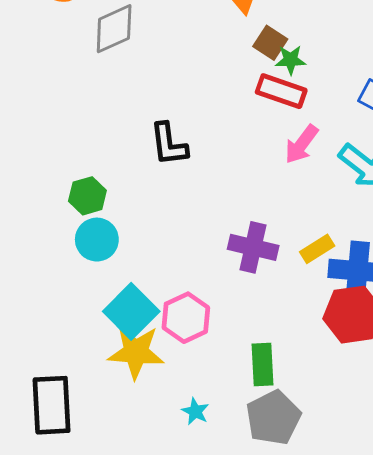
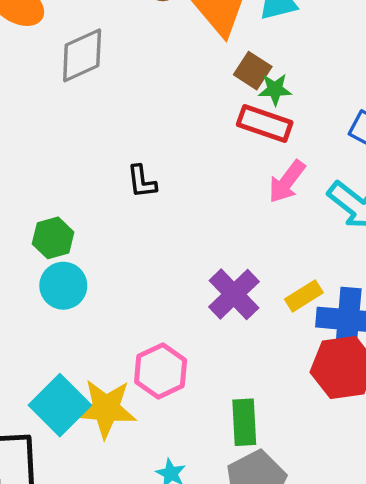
black L-shape: (169, 144) -> (142, 182), size x0.7
purple cross: (253, 247) -> (234, 294), turned 33
cyan square: (131, 311) -> (60, 405), moved

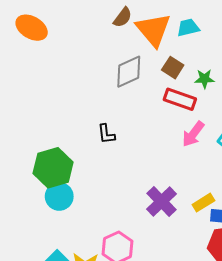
gray diamond: (82, 55) -> (129, 72), moved
green star: (275, 89) -> (204, 79), moved
green hexagon: (53, 238) -> (53, 168), size x1.6

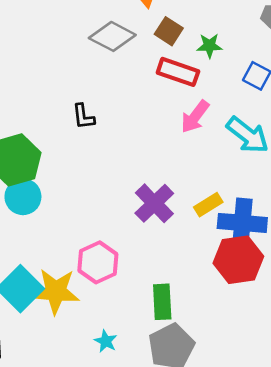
gray diamond: (129, 72) -> (112, 36), turned 52

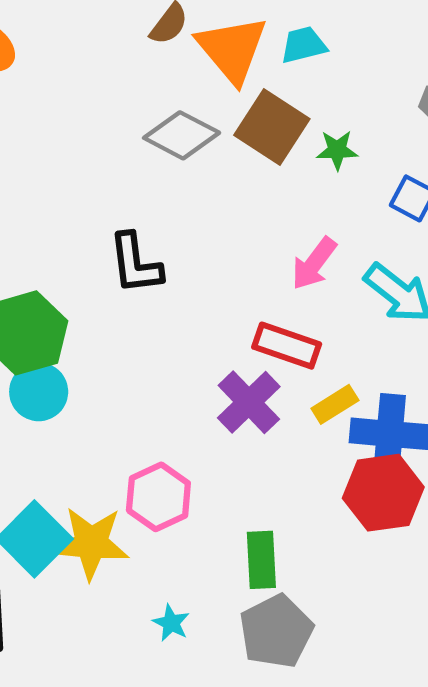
brown square: (169, 31) -> (272, 127), size x1.6
red rectangle: (178, 72) -> (287, 346), moved
black L-shape: (83, 117) -> (135, 264), size x1.5

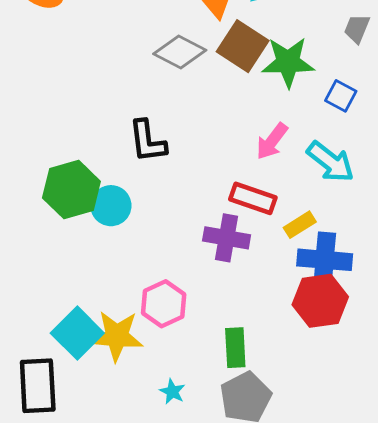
green star: (337, 150) -> (288, 62), size x1.8
cyan circle: (39, 392) -> (111, 206), moved
purple cross: (249, 402) -> (227, 238), turned -36
yellow rectangle: (335, 404) -> (300, 225), moved

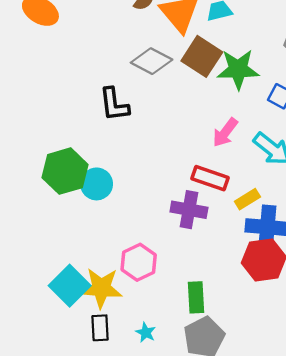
black L-shape: (148, 141) -> (114, 104), moved
black rectangle: (38, 386) -> (100, 328), moved, size x0.6

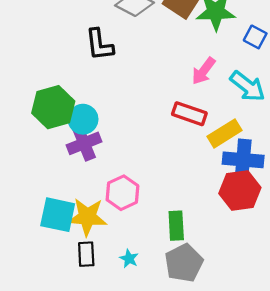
yellow rectangle: (247, 199) -> (224, 133), size x1.4
purple cross: (189, 210) -> (84, 143), moved, turned -32
cyan square: (70, 286) -> (58, 215), turned -33

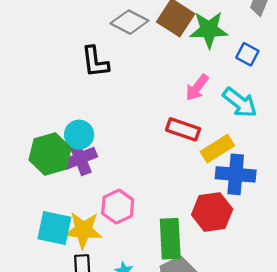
green hexagon: (53, 107) -> (50, 154), moved
red hexagon: (240, 191) -> (212, 212), moved
green rectangle: (176, 226) -> (170, 239), size x1.4

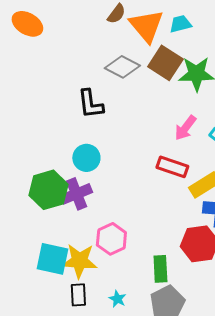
cyan circle: (79, 135) -> (86, 158), moved
green rectangle: (170, 239) -> (160, 269), size x0.7

